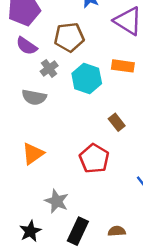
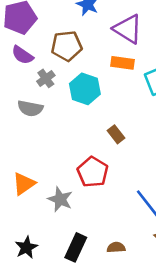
orange rectangle: (123, 66) -> (123, 63), moved
orange triangle: (33, 154) -> (24, 184), moved
gray star: (57, 201) -> (60, 199), moved

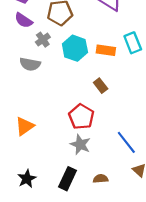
orange rectangle: (123, 63) -> (106, 50), moved
gray star: (60, 199) -> (80, 144), moved

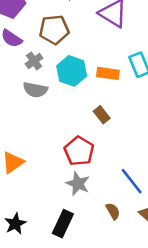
gray semicircle: (30, 64) -> (35, 90), moved
brown semicircle: (101, 179) -> (113, 211), moved, turned 64

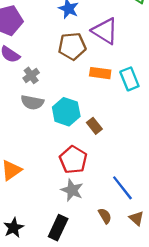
brown pentagon: (54, 30) -> (72, 46), moved
cyan hexagon: (72, 71) -> (66, 112), moved
orange rectangle: (108, 73) -> (100, 73), moved

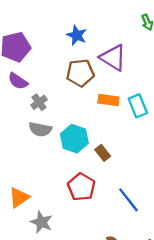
blue line: (122, 188) -> (128, 200), moved
gray star: (72, 190) -> (41, 222), moved

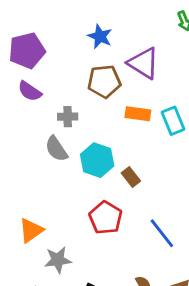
gray cross: (39, 102) -> (68, 117), moved, turned 35
gray semicircle: (40, 129) -> (56, 149), turned 45
gray star: (41, 222) -> (58, 260), turned -30

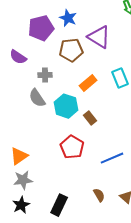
purple pentagon: (27, 51) -> (41, 28), moved
orange rectangle: (138, 114) -> (88, 83), moved, turned -48
blue line: (162, 233) -> (112, 158), turned -75
gray star: (58, 260) -> (23, 180), moved

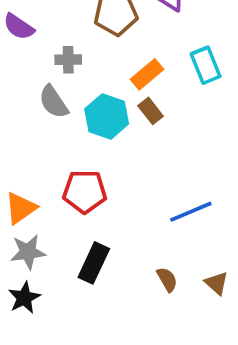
brown rectangle: (90, 118) -> (151, 111), moved
red pentagon: (72, 147) -> (85, 192), moved, turned -30
black rectangle: (59, 205) -> (94, 263), moved

